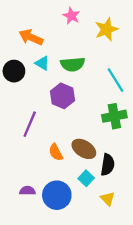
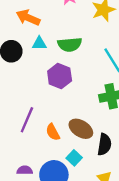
cyan triangle: (42, 63) -> (39, 43), turned -32
purple line: (30, 124) -> (27, 120), moved
cyan square: (86, 178) -> (74, 158), moved

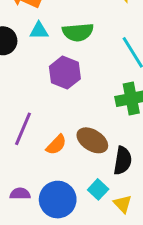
orange semicircle: (53, 132) -> (56, 145), turned -108
cyan square: (74, 158) -> (98, 189), moved

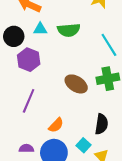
purple hexagon: (65, 73) -> (29, 60), moved
brown ellipse: (92, 140) -> (76, 84), moved
orange semicircle: (56, 145) -> (56, 125), moved

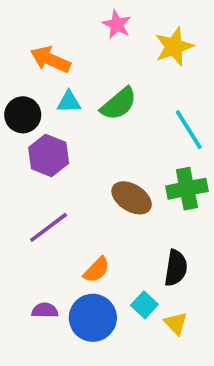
green semicircle: (69, 30) -> (119, 104), turned -35
purple line: (29, 101) -> (49, 227), turned 30

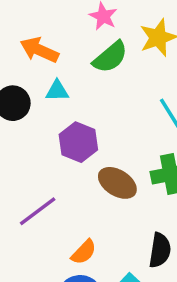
green semicircle: (119, 104) -> (110, 57), moved
purple hexagon: (49, 155) -> (78, 142), moved

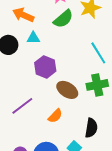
orange semicircle: (84, 252) -> (55, 116), moved

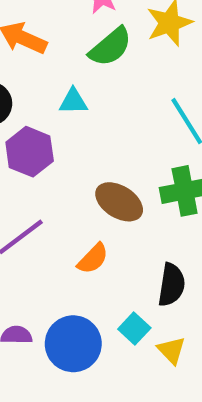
cyan triangle: (33, 38) -> (73, 101), moved
purple hexagon: (45, 67) -> (30, 152), moved

